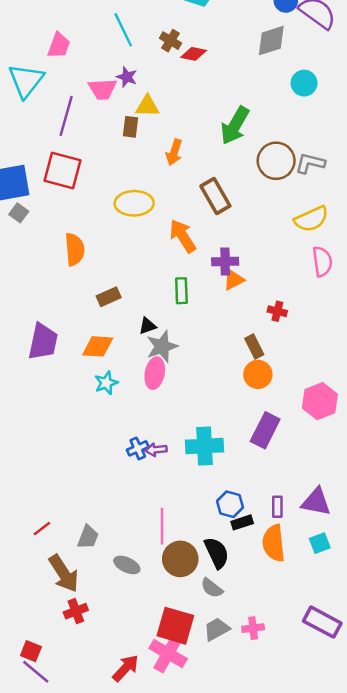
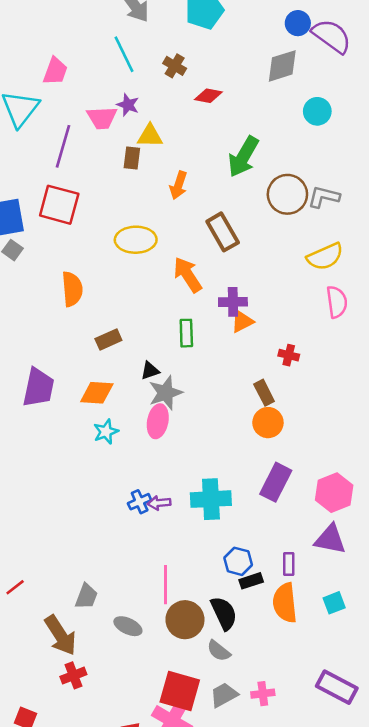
red diamond: (194, 54) -> (208, 96), moved
pink hexagon: (320, 401) -> (334, 493), moved
purple triangle: (316, 502) -> (330, 539), moved
red line: (42, 529) -> (15, 587), moved

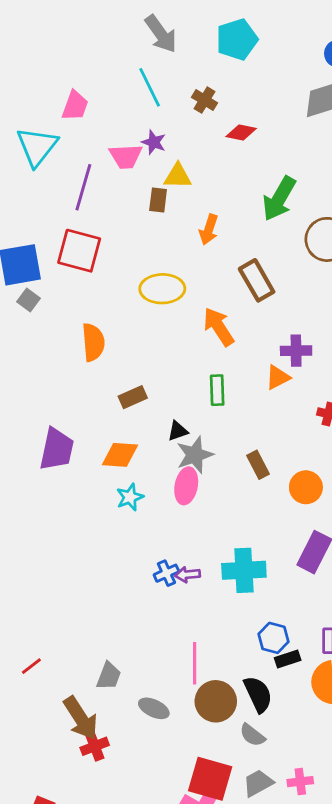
purple cross: (233, 302) -> (296, 351), moved
brown rectangle: (264, 393) -> (258, 465), moved
red cross: (73, 675) -> (95, 746), moved

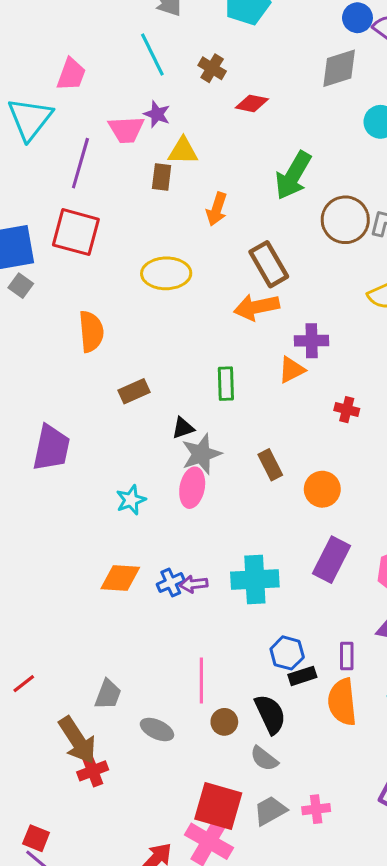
orange arrow: (219, 327) -> (256, 307), moved, turned -69
orange diamond: (120, 455) -> (120, 578), moved
brown circle: (216, 701) -> (224, 722), size x0.6

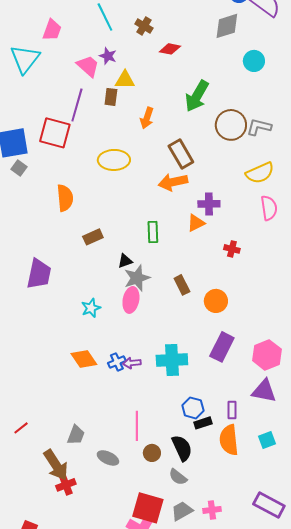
pink trapezoid: (126, 129) -> (88, 66), turned -135
purple line: (80, 163) -> (77, 105), moved
orange diamond: (120, 578) -> (84, 359), turned 52

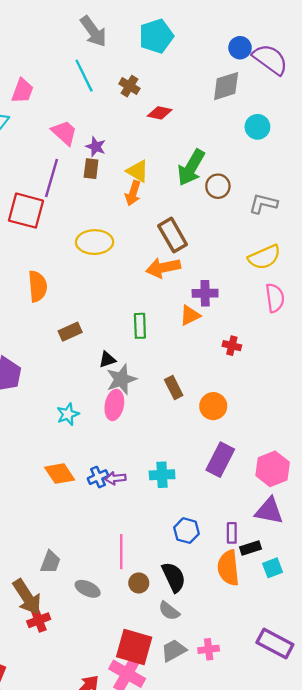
purple star: (108, 56) -> (96, 147), moved
yellow triangle: (125, 80) -> (138, 171), moved, turned 30
brown circle: (231, 125) -> (218, 186), moved, size x0.7
cyan cross: (172, 360) -> (162, 475), size x0.7
black rectangle: (203, 423) -> (250, 548), moved

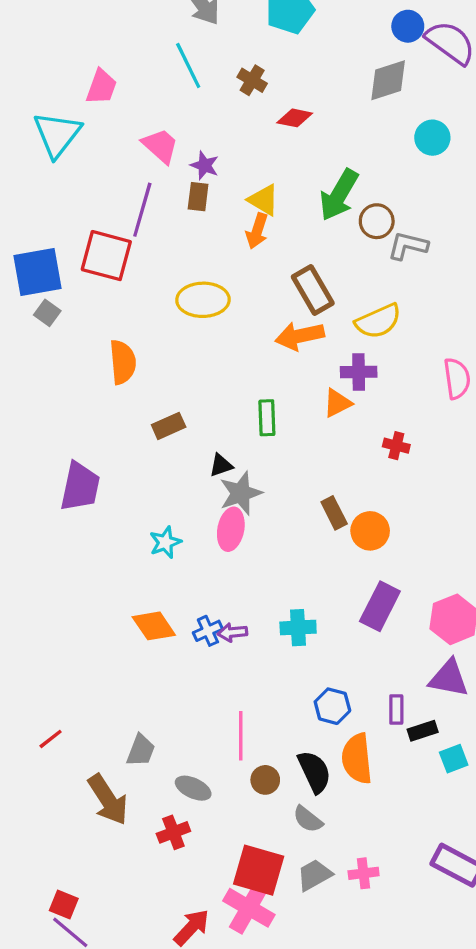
gray L-shape: (263, 204) -> (408, 246), moved
yellow semicircle: (264, 257) -> (378, 321), moved
brown rectangle: (174, 387) -> (334, 513), moved
orange semicircle: (228, 568) -> (357, 759), moved
red cross: (39, 620) -> (173, 832), moved

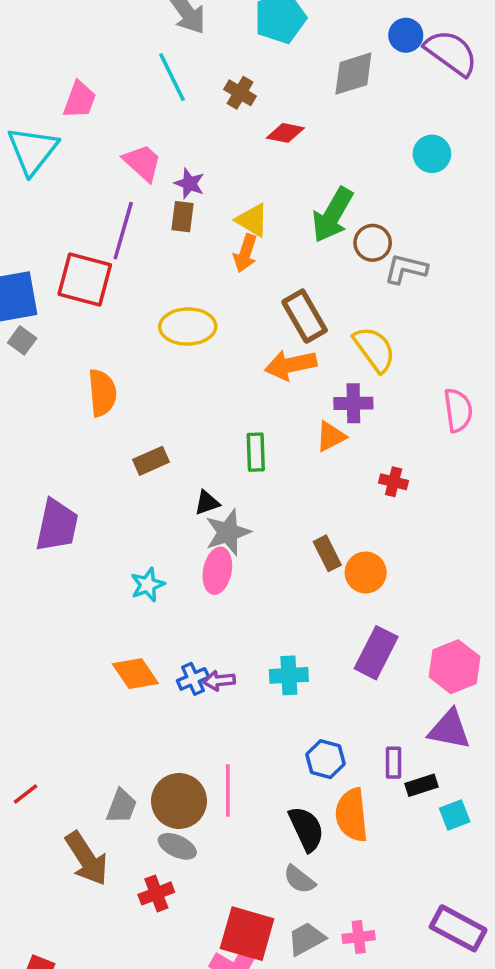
gray diamond: (388, 80) -> (353, 74), moved
yellow semicircle: (378, 321) -> (374, 349), turned -102
brown circle: (265, 780) -> (179, 801), moved, size x1.8

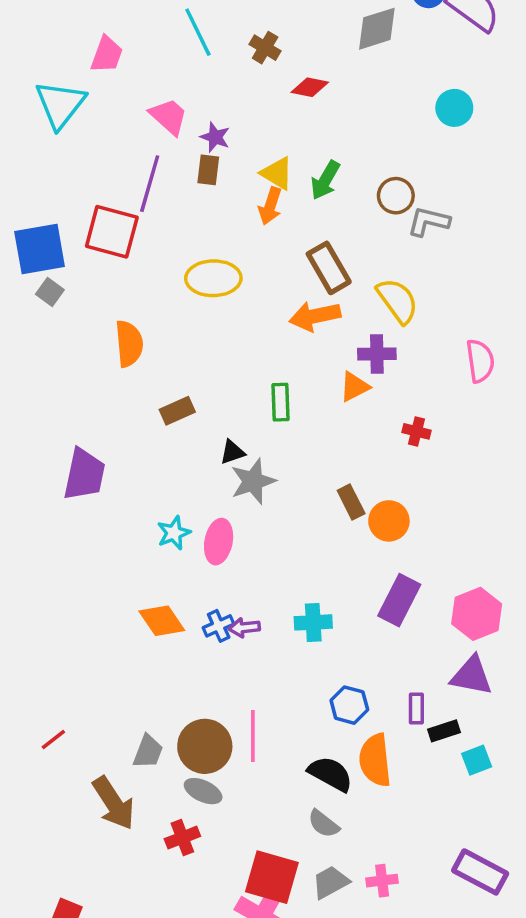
green arrow: (332, 215) -> (325, 180), moved, size x0.7
pink ellipse: (217, 571) -> (219, 542), moved
black semicircle: (306, 829) -> (330, 774), turned -36

